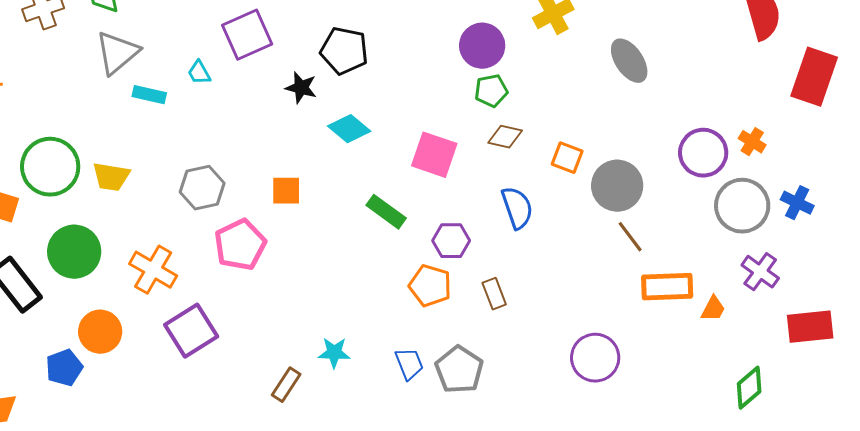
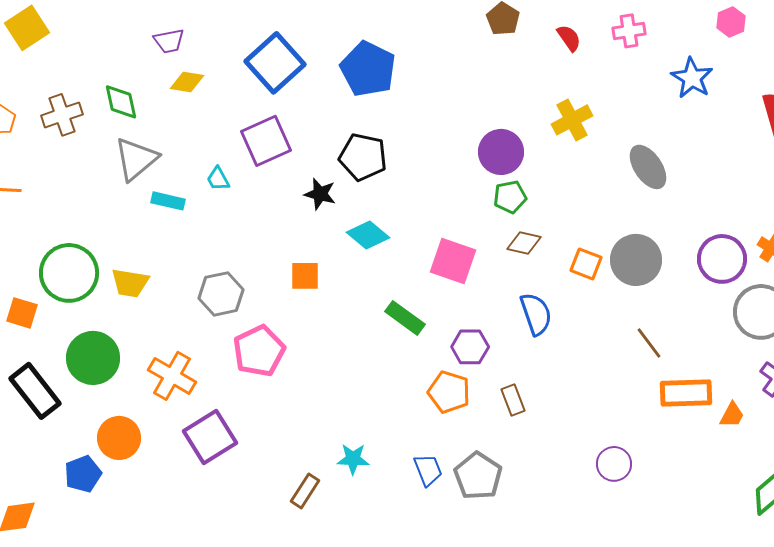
gray circle: (617, 186) -> (636, 260), moved
orange square: (286, 191) -> (305, 276), moved
purple circle: (595, 358) -> (614, 464), size x0.7

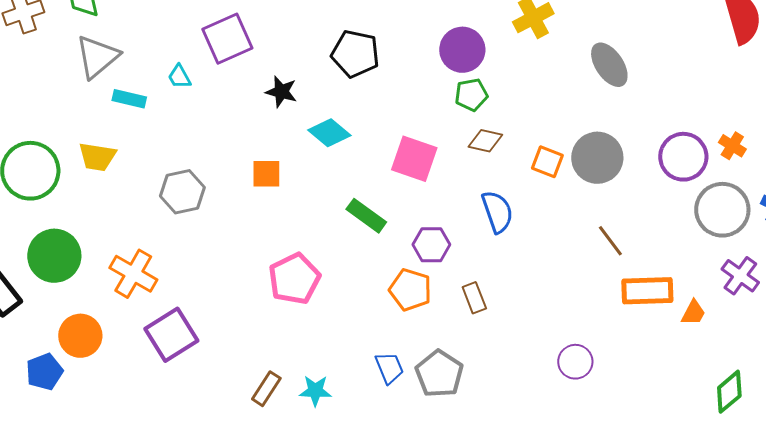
black pentagon: (363, 157) -> (355, 54), moved
yellow trapezoid: (130, 283) -> (97, 157), moved
pink pentagon: (259, 351) -> (294, 279), moved
cyan star: (353, 459) -> (315, 391), moved

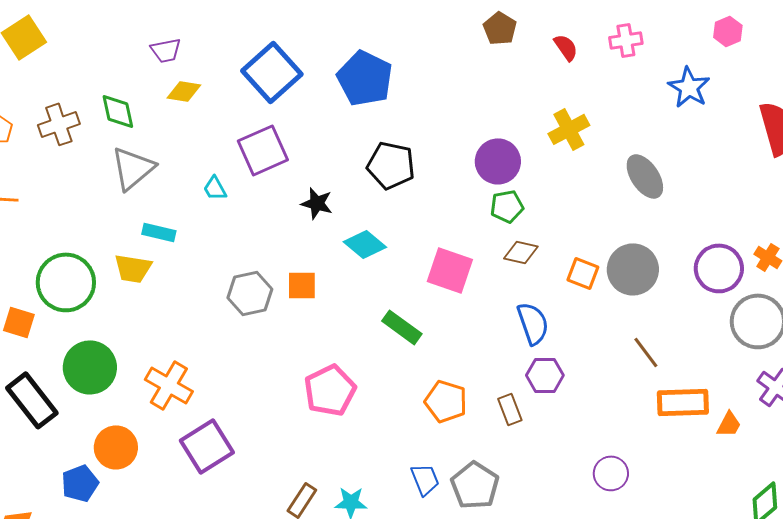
cyan rectangle: (129, 99) -> (159, 232), moved
gray hexagon: (182, 192) -> (250, 293), moved
purple hexagon: (431, 245) -> (545, 375), moved

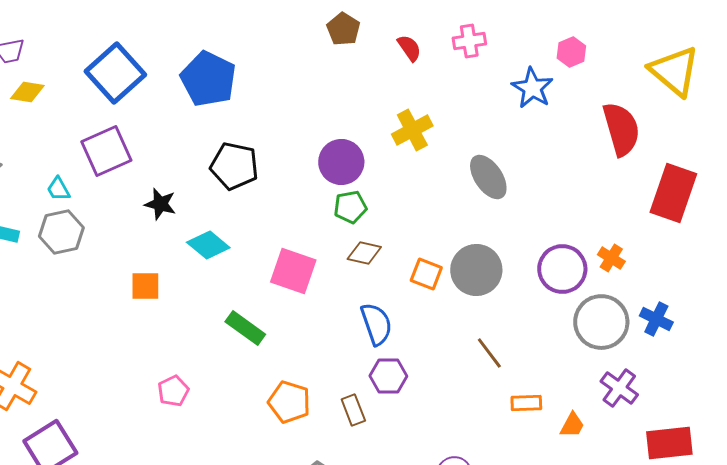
pink hexagon: (728, 31) -> (571, 52), moved
gray hexagon: (250, 293) -> (61, 232), moved
pink pentagon: (330, 390) -> (173, 391), size x0.6
orange rectangle: (683, 402) -> (526, 403), size x0.6

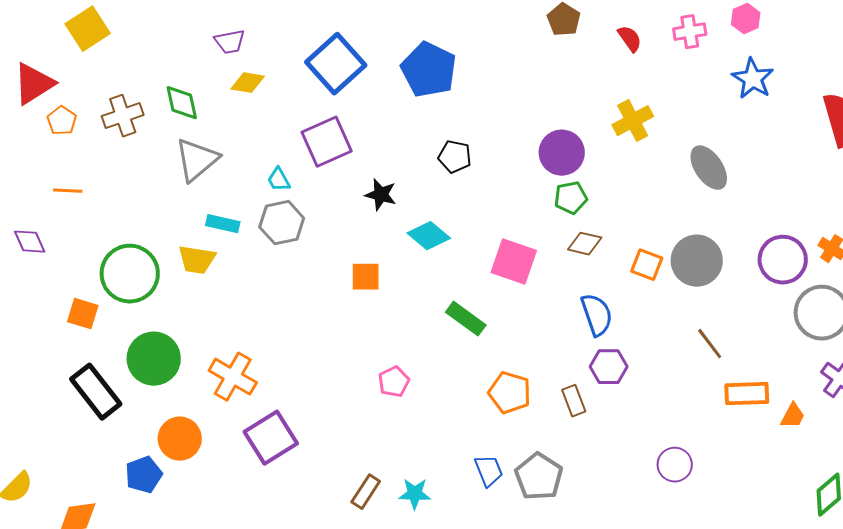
pink hexagon: (571, 52) -> (746, 19), moved
black pentagon: (234, 166) -> (455, 157), size x0.7
orange rectangle: (526, 403) -> (747, 394), size x1.4

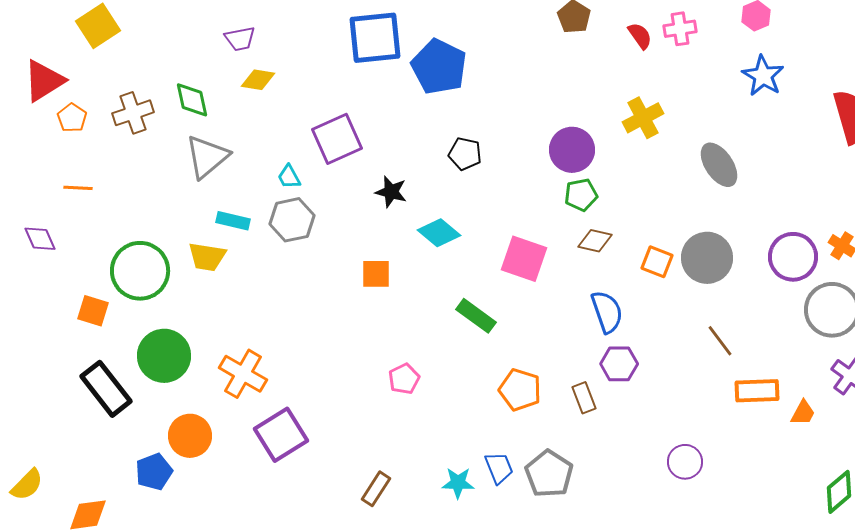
pink cross: (690, 32) -> (680, 29), moved
blue square: (336, 64) -> (375, 38), moved, turned 36
cyan star: (415, 494) -> (458, 483), moved

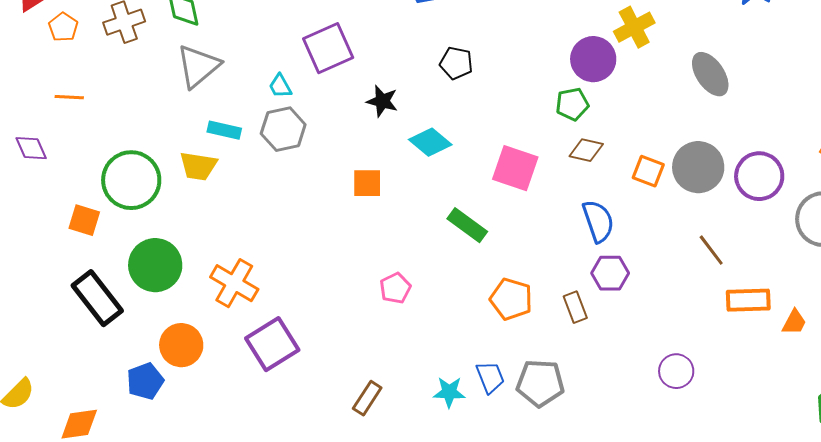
purple circle: (572, 150) -> (593, 59), moved
purple circle: (793, 257) -> (759, 176), moved
gray pentagon: (549, 474) -> (540, 383), turned -30

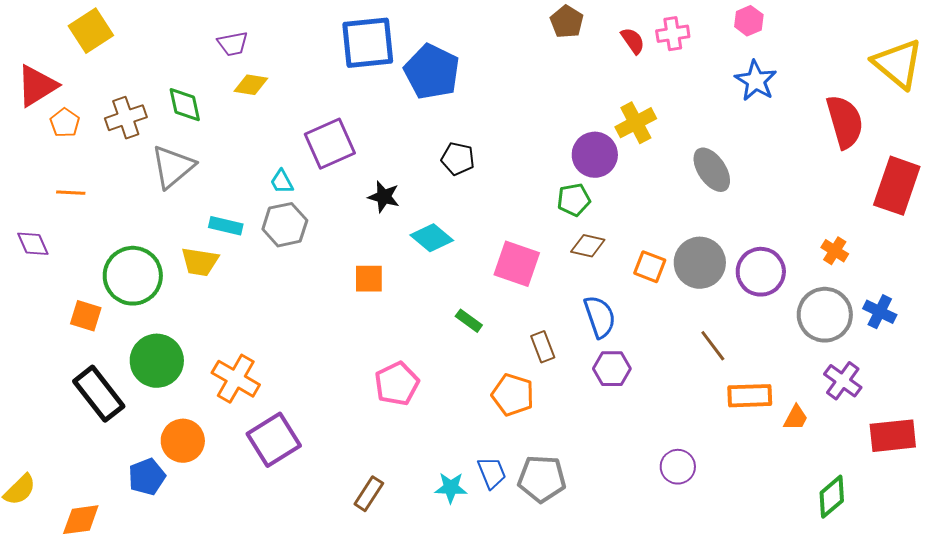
gray triangle: (198, 66) -> (173, 167), moved
green rectangle: (467, 225) -> (469, 321), size x0.7
pink pentagon: (395, 288) -> (397, 384), size x1.4
brown rectangle: (575, 307) -> (543, 347), moved

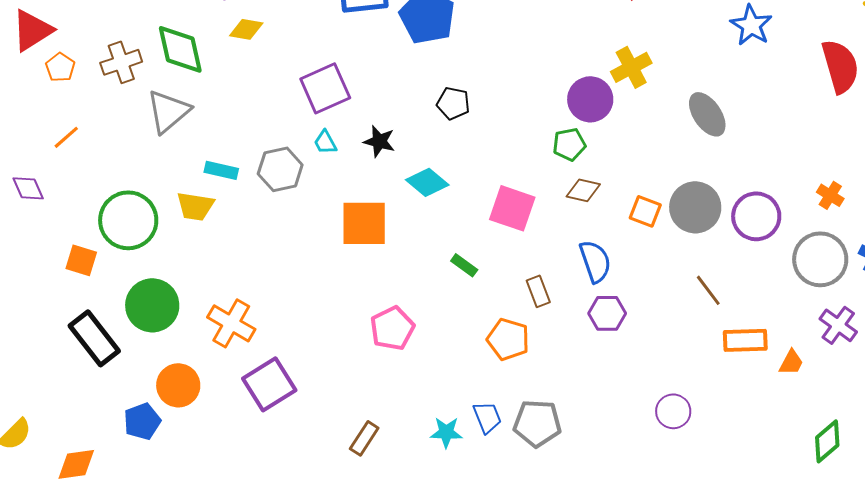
green diamond: (185, 105) -> (180, 49), size x1.4
cyan trapezoid: (282, 182) -> (325, 142), moved
orange line: (71, 193) -> (66, 137), turned -44
orange square: (369, 279) -> (364, 223), size x1.6

